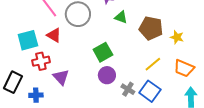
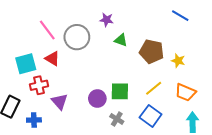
green square: (103, 52) -> (120, 91), moved, turned 30
purple circle: (107, 75) -> (97, 99), moved
gray cross: (128, 89) -> (117, 119), moved

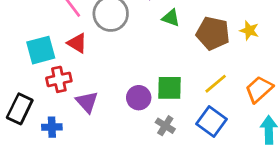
yellow star: (178, 61) -> (249, 30), moved
orange trapezoid: (185, 92) -> (259, 89), turned 115

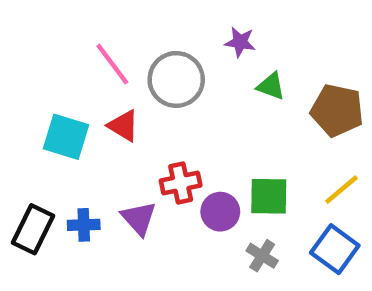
cyan square: (41, 50) -> (66, 137), turned 32
red cross: (59, 79) -> (181, 183), moved
blue cross: (52, 127) -> (84, 225), moved

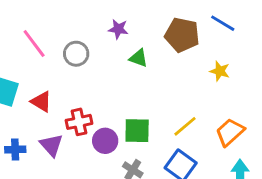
gray circle: (176, 79) -> (76, 54), size x0.7
brown pentagon: (337, 110) -> (182, 35), moved
red triangle: (123, 126) -> (41, 102), moved

